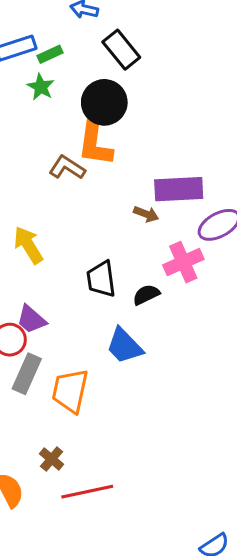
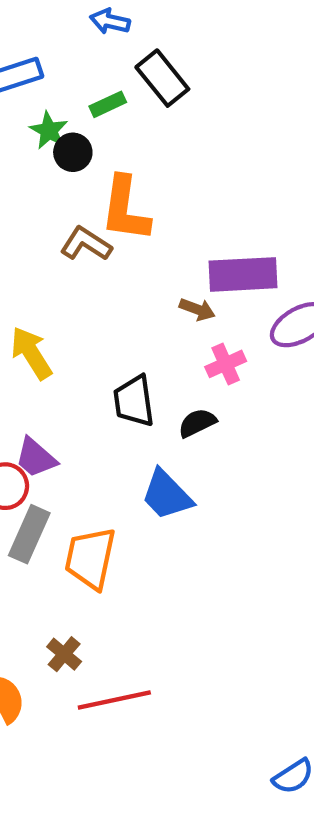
green rectangle: (50, 54) -> (108, 104), moved
black circle: (104, 102) -> (73, 152), moved, size x0.6
pink cross: (183, 262) -> (226, 364), moved, size x0.7

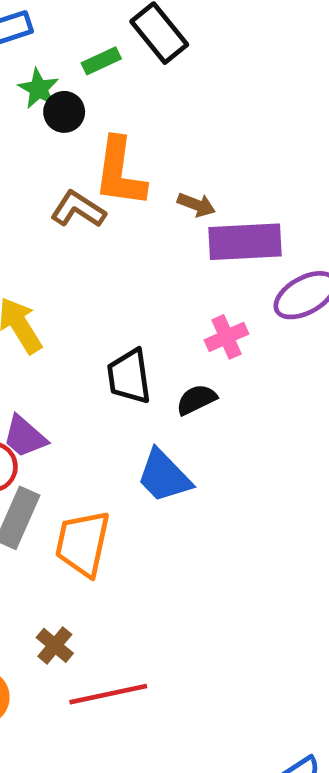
brown arrow: (197, 309) -> (196, 205), moved

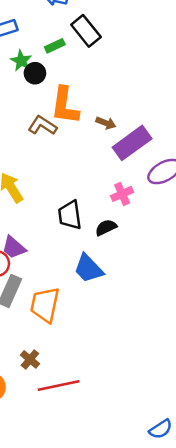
purple rectangle: (245, 242) -> (132, 143), turned -33

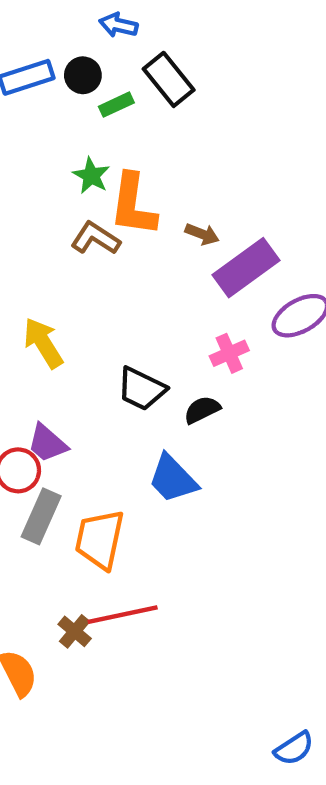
green star: (21, 61) -> (91, 176), moved
black circle: (35, 73) -> (83, 75), moved
black trapezoid: (70, 215) -> (141, 389), turned -56
red line: (59, 386) -> (123, 615), moved

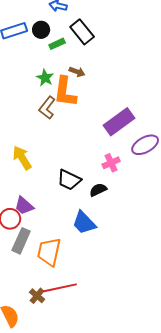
brown arrow: (202, 234) -> (77, 72), moved
brown L-shape: (95, 238) -> (47, 108), turned -85

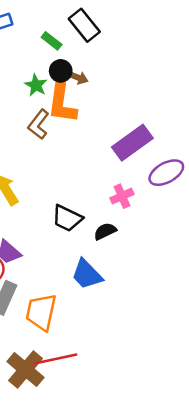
black circle: (41, 30) -> (61, 71), moved
green rectangle: (57, 44) -> (52, 41), turned 63
brown cross: (37, 296) -> (25, 370), size x1.8

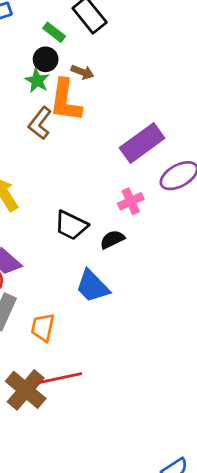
black circle: (61, 71) -> (46, 59), moved
orange trapezoid: (41, 312) -> (43, 327), size x0.7

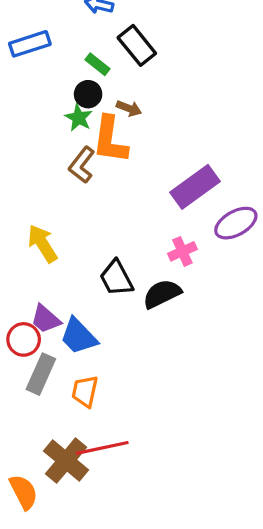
black trapezoid: (71, 225) -> (116, 278), turned 36
black semicircle: (112, 239) -> (162, 294), size x1.4
blue trapezoid: (92, 286) -> (79, 336), moved

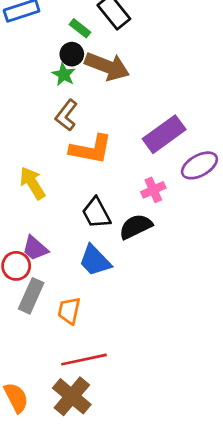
brown arrow: (129, 108) -> (107, 66), size x2.0
orange L-shape: (110, 140) -> (91, 149), moved, turned -87
blue trapezoid: (79, 336) -> (95, 260), moved
brown cross: (66, 461) -> (72, 396), moved

